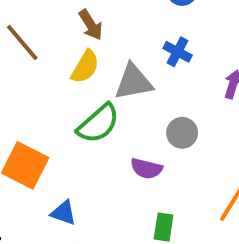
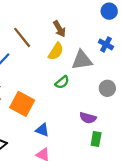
green semicircle: (98, 124) -> (62, 82), size x0.6
purple semicircle: (146, 169) -> (88, 118), moved

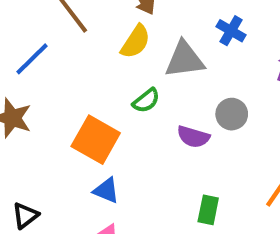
orange square: (22, 104) -> (96, 140), moved
purple semicircle: (88, 118) -> (193, 137), moved

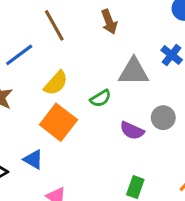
yellow semicircle: (136, 42) -> (56, 83), moved
blue triangle: (106, 190) -> (33, 159), moved

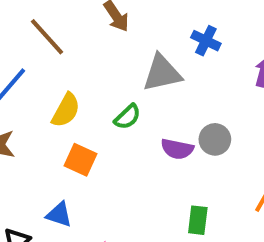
gray circle: (163, 118) -> (215, 139), moved
orange square: (58, 122) -> (81, 160), size x0.7

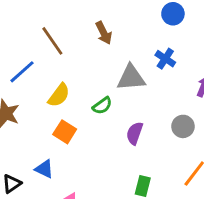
gray circle: (215, 139) -> (183, 126), moved
purple semicircle: (177, 149) -> (135, 133), turned 90

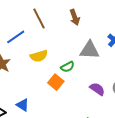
yellow semicircle: (59, 95) -> (39, 56), turned 30
orange square: (65, 132) -> (56, 82), moved
purple semicircle: (135, 133) -> (97, 89), moved, turned 98

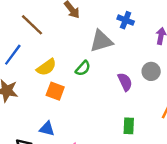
orange square: (56, 82) -> (55, 91), moved
purple semicircle: (97, 89) -> (125, 82), turned 49

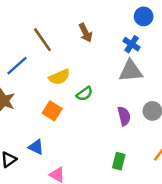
blue cross: (126, 20) -> (132, 44), moved
gray triangle: (101, 41) -> (131, 71), moved
yellow semicircle: (46, 67) -> (59, 77), moved

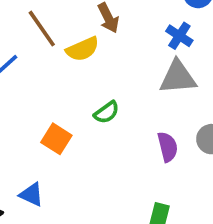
yellow semicircle: (59, 77) -> (83, 49), moved

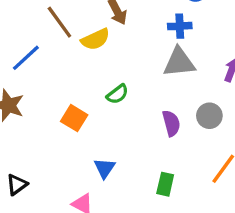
blue cross: (179, 36) -> (180, 26), turned -35
blue triangle: (32, 195) -> (104, 168), moved, turned 40

